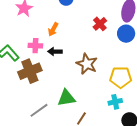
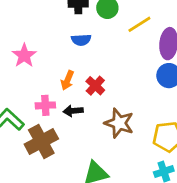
red cross: (100, 24) -> (95, 86), moved

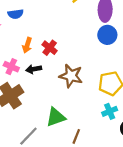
blue semicircle: (81, 40) -> (16, 14), moved
pink cross: (45, 105) -> (11, 67), turned 32

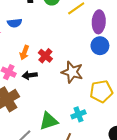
brown star: (71, 76) -> (72, 72), moved
cyan cross: (110, 111) -> (78, 114), moved

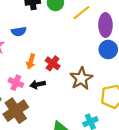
brown star: (72, 72) -> (81, 78), turned 30

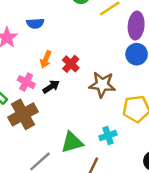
brown star: (81, 78) -> (102, 85), turned 30
black arrow: (38, 84) -> (51, 87), turned 152

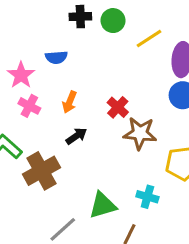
red cross: (71, 64) -> (118, 107), moved
pink cross: (26, 82) -> (29, 106), moved
cyan cross: (108, 136) -> (147, 197), turned 35

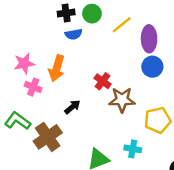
blue semicircle: (56, 57) -> (74, 34), moved
pink star: (21, 75) -> (24, 63), turned 30
orange arrow: (70, 102) -> (57, 68), moved, size x1.5

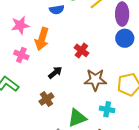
pink star: (24, 63) -> (20, 25), moved
brown star: (122, 100) -> (95, 80), moved
brown cross: (48, 137) -> (46, 99), moved, size x0.6

